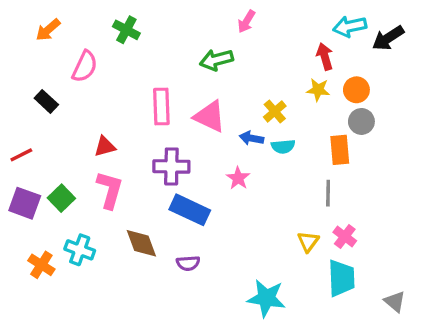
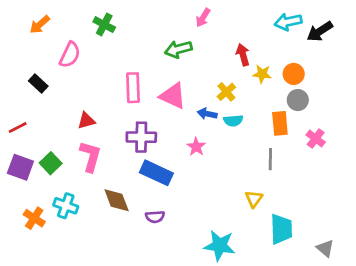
red arrow: (325, 56) -> (243, 55), moved
pink cross: (345, 237) -> (316, 138), moved

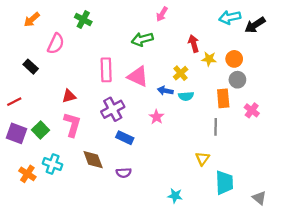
purple cross: (141, 137) -> (113, 109), turned -30
blue rectangle: (156, 173) -> (125, 138), size x0.7
cyan star: (220, 246) -> (175, 196), size x0.6

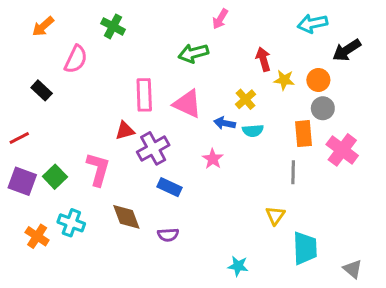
black arrow: (255, 25) -> (347, 50), moved
red triangle: (69, 96) -> (125, 131), moved
pink cross: (252, 110) -> (342, 150), size x1.5

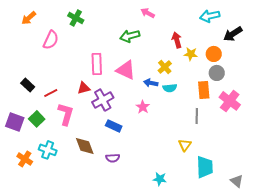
pink arrow: (220, 19) -> (148, 13), turned 88
black rectangle: (42, 90) -> (28, 85), moved
red line: (19, 138) -> (51, 93), moved

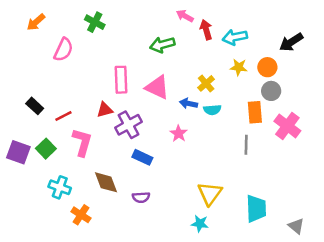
cyan arrow: (210, 16) -> (235, 37), moved
red arrow: (177, 40) -> (206, 30), moved
yellow triangle: (185, 145) -> (210, 194), moved, size x1.5
orange cross: (25, 159) -> (81, 215), moved

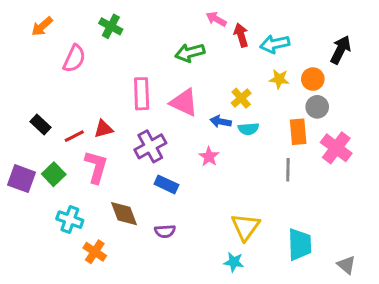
black arrow: (291, 42) -> (341, 50), turned 150
red triangle: (105, 110) -> (103, 129), moved

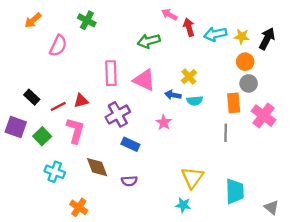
yellow star: (279, 79) -> (242, 36), moved
purple square: (22, 179) -> (16, 127), moved
orange cross: (95, 252) -> (79, 207), moved

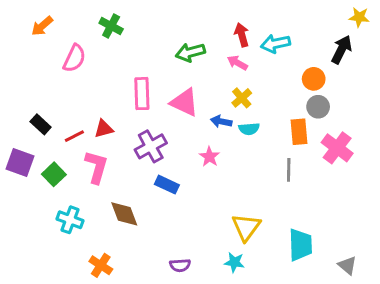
pink arrow: (169, 15) -> (237, 63), moved
yellow star: (242, 36) -> (359, 17), moved
purple semicircle: (129, 181) -> (180, 265), moved

